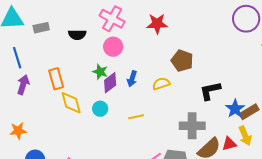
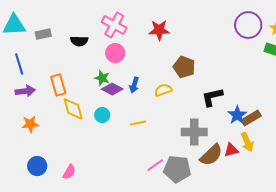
purple diamond: (110, 83) -> (112, 89), turned 65
purple arrow: (23, 85) -> (25, 91), turned 66
orange star: (18, 131) -> (30, 124), moved

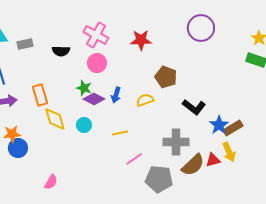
purple circle: (248, 25) -> (201, 28), moved
black L-shape: (212, 97) -> (194, 107), turned -130
pink line: (155, 165) -> (134, 159), moved
blue circle: (37, 166) -> (18, 148), moved

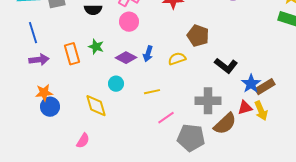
green star: (84, 88) -> (96, 47), moved
yellow diamond: (55, 119) -> (96, 106), moved
red triangle: (213, 160) -> (245, 108), moved

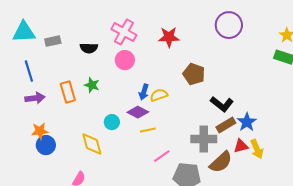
purple diamond: (126, 58) -> (138, 112), moved
yellow semicircle: (177, 59) -> (159, 95), moved
brown rectangle: (265, 87) -> (226, 125), moved

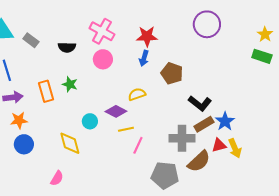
gray rectangle: (53, 41) -> (31, 40), turned 49
blue arrow: (144, 92) -> (144, 58), moved
orange star: (40, 131) -> (19, 120), moved
pink line: (162, 156) -> (138, 145), moved, turned -30

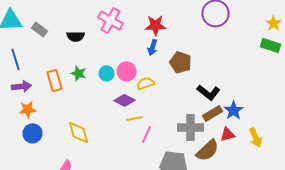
pink circle: (103, 59) -> (126, 71), moved
cyan circle: (90, 121) -> (106, 73), moved
yellow arrow: (235, 148) -> (256, 137), moved

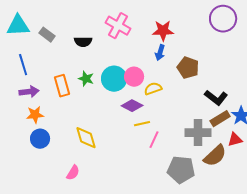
cyan circle: (106, 73) -> (114, 79), size x1.6

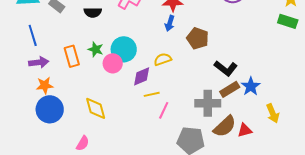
pink circle: (134, 77) -> (113, 63), moved
purple diamond: (132, 106) -> (142, 76), turned -50
blue circle: (40, 139) -> (50, 109), size x1.4
red triangle: (235, 140) -> (245, 130), moved

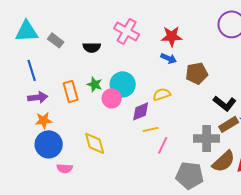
blue arrow: (170, 23) -> (169, 58), turned -84
brown pentagon: (198, 38) -> (197, 73), turned -30
pink semicircle: (83, 143) -> (65, 168), moved, turned 63

